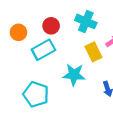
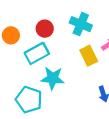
cyan star: (74, 75) -> (53, 78), moved

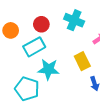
yellow rectangle: (89, 56) -> (82, 61), moved

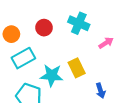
cyan rectangle: (34, 47) -> (23, 58), moved
yellow rectangle: (82, 61) -> (77, 68), moved

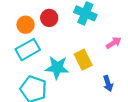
orange circle: (11, 34) -> (26, 25), moved
pink arrow: (106, 43) -> (114, 43), moved

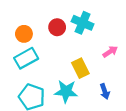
red circle: (49, 18) -> (57, 27), moved
cyan star: (57, 68) -> (66, 91), moved

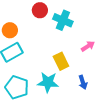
red circle: (57, 27) -> (40, 10), moved

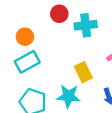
cyan cross: (63, 20) -> (86, 25), turned -30

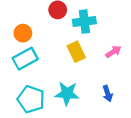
yellow rectangle: (83, 72) -> (76, 52), moved

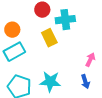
yellow rectangle: (76, 52) -> (49, 38), moved
pink arrow: (113, 52) -> (90, 60), moved, turned -32

